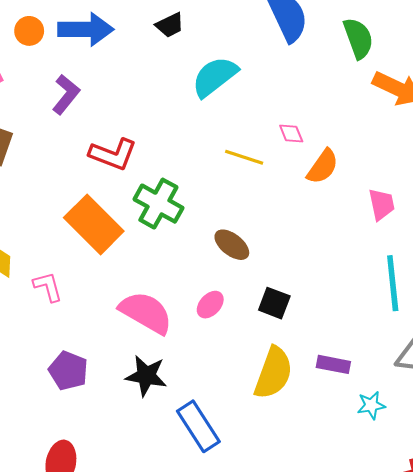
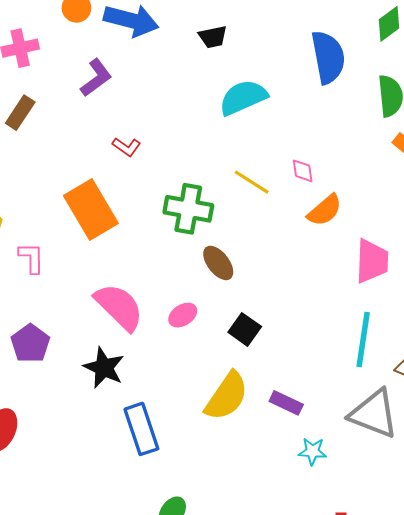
red L-shape: (113, 154) -> (126, 147), size x0.6
green cross: (158, 204) -> (188, 209), moved, turned -33
pink trapezoid: (382, 204) -> (372, 261), size x1.4

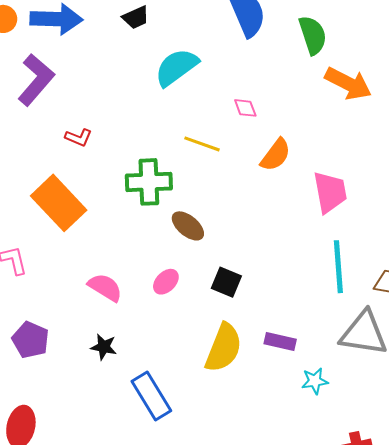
purple L-shape: (96, 78) -> (36, 80), size x1.4
pink diamond: (303, 171) -> (245, 108), moved
pink semicircle: (119, 307) -> (105, 287), size x0.7
black star: (104, 368) -> (104, 347), size x0.7

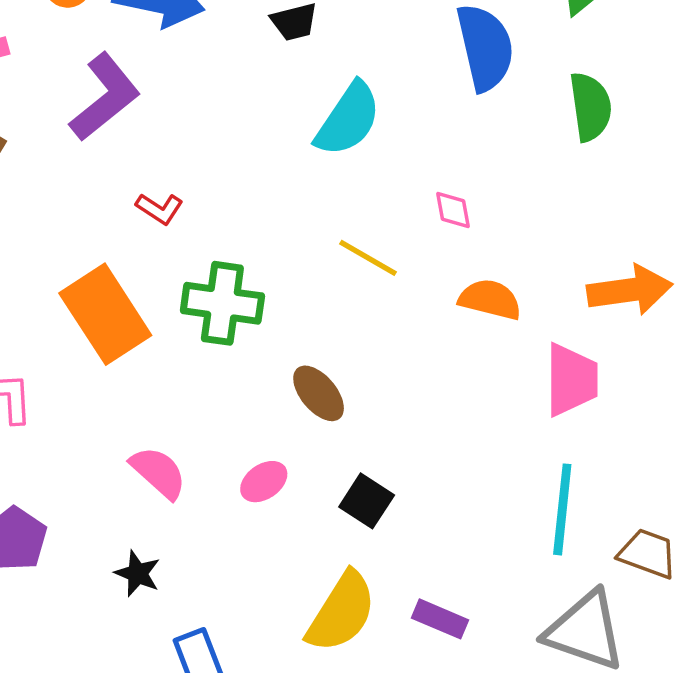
cyan semicircle: (176, 67) -> (348, 119), turned 150
orange arrow: (348, 83) -> (630, 290), moved, turned -45
orange semicircle: (276, 155) -> (490, 299), turned -123
green cross: (149, 182) -> (222, 303), moved

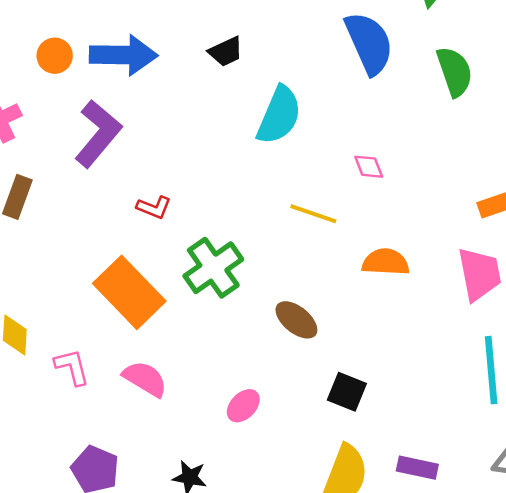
orange semicircle: (490, 299) -> (386, 262), moved
green cross: (222, 303) -> (213, 268), turned -32
pink semicircle: (158, 472) -> (145, 379), moved
pink ellipse: (264, 482) -> (243, 406), moved

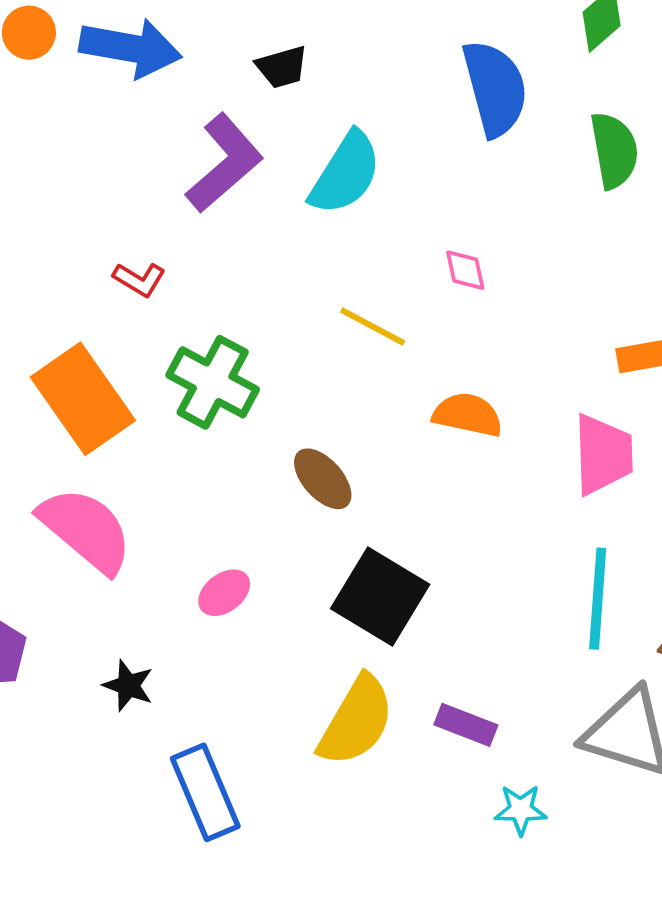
purple L-shape: (98, 134) -> (224, 163), moved
green cross: (213, 268) -> (213, 382), turned -36
pink semicircle: (145, 379) -> (86, 530), size x1.5
black square: (347, 392) -> (380, 596), size x1.6

